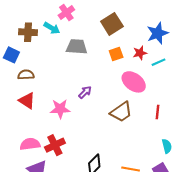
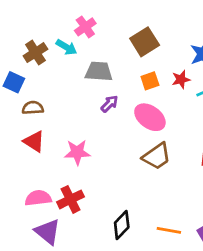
brown cross: (28, 32) -> (35, 53), turned -36
pink ellipse: (134, 82) -> (150, 117), moved
purple arrow: (85, 92) -> (110, 104), moved

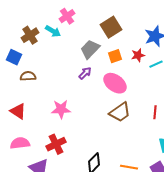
gray trapezoid: (99, 71) -> (90, 49), moved, turned -50
red triangle: (34, 141) -> (18, 111), moved
pink semicircle: (38, 198) -> (20, 143), moved

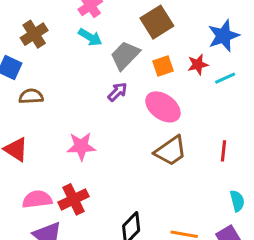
cyan arrow: (53, 31) -> (90, 37), moved
pink semicircle: (20, 143) -> (37, 199), moved

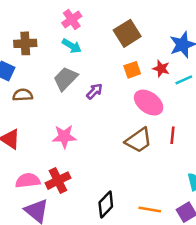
brown cross: (34, 34) -> (25, 43), turned 30
gray trapezoid: (125, 55) -> (65, 79), moved
red star: (198, 64) -> (161, 69), turned 30
pink ellipse: (163, 107) -> (149, 103), moved
red line: (224, 151) -> (172, 135), moved

